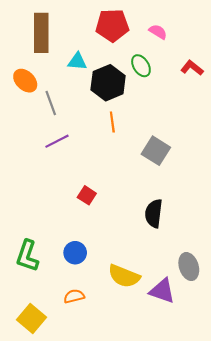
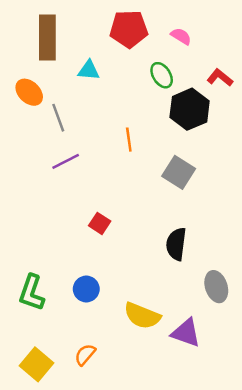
black hexagon: (108, 83) -> (190, 109), moved
gray ellipse: (189, 267) -> (216, 287), moved
orange semicircle: (74, 296) -> (85, 355), moved, turned -36

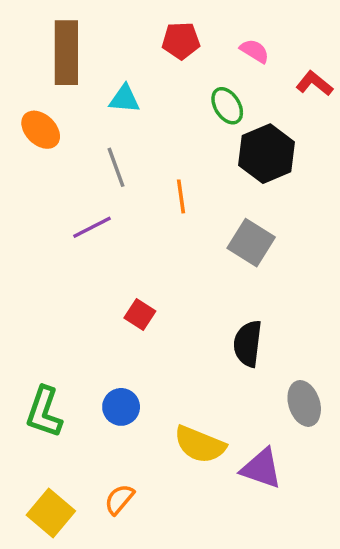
red pentagon: (129, 29) -> (181, 41), size x0.7
red L-shape: (220, 78) -> (314, 83), moved
gray line: (58, 118) -> (116, 167), moved

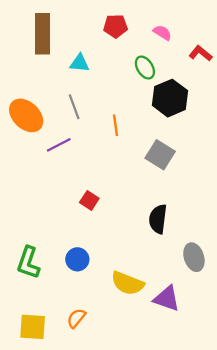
orange ellipse: (41, 130) -> (26, 115), moved, size x1.4
yellow square: (51, 513) -> (33, 327), turned -36

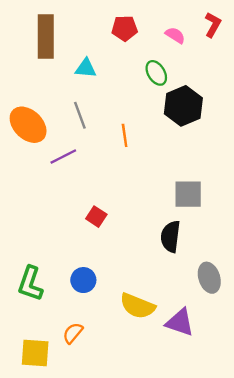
red L-shape: (200, 53) -> (213, 25), moved, turned 80
gray square: (160, 155) -> (188, 194), moved, turned -32
orange semicircle: (76, 318) -> (73, 333), moved

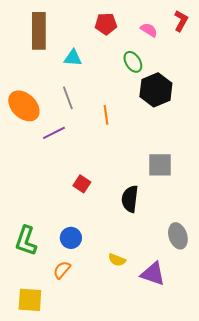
black semicircle: (170, 237) -> (130, 199), moved
yellow semicircle: (137, 306) -> (117, 260), size x0.6
orange semicircle: (73, 333) -> (62, 270), moved

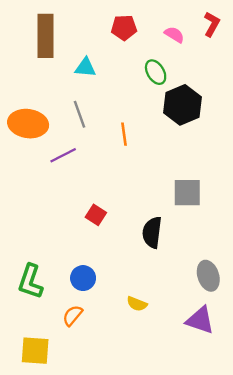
orange ellipse: (24, 106) -> (28, 124), turned -36
purple triangle: (153, 274) -> (200, 320), moved

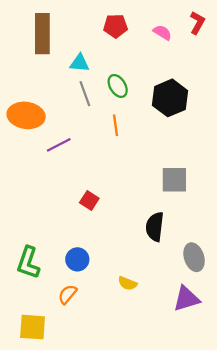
green ellipse: (156, 72) -> (118, 86), moved
gray line: (80, 114) -> (85, 94), moved
black semicircle: (152, 232) -> (155, 227), moved
purple triangle: (200, 320) -> (186, 299), turned -36

